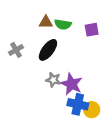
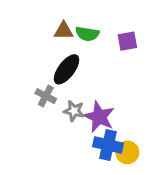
gray cross: (16, 50) -> (46, 96), moved, turned -32

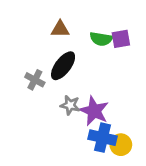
green semicircle: (87, 34) -> (101, 39), moved
gray cross: (46, 96) -> (35, 80), moved

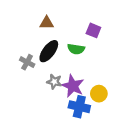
green semicircle: (101, 39) -> (76, 49), moved
purple square: (121, 39) -> (93, 30), turned 32
yellow circle: (121, 145) -> (99, 94), moved

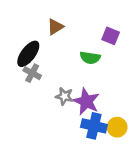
brown triangle: (47, 23) -> (55, 27), turned -32
black ellipse: (49, 51) -> (28, 54), moved
yellow circle: (99, 94) -> (117, 127), moved

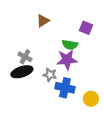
black ellipse: (28, 54) -> (22, 72), moved, turned 35
purple star: (86, 101) -> (67, 60), moved, turned -30
blue cross: (94, 126) -> (65, 88), moved

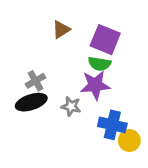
purple square: (86, 28) -> (105, 40), moved, size x1.5
gray cross: (25, 57) -> (36, 81), turned 32
blue cross: (65, 88) -> (112, 125), moved

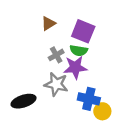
gray cross: (36, 81) -> (56, 55), moved
black ellipse: (31, 102) -> (24, 101), moved
gray star: (71, 106) -> (56, 84), size x1.5

